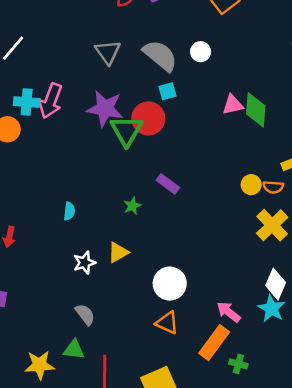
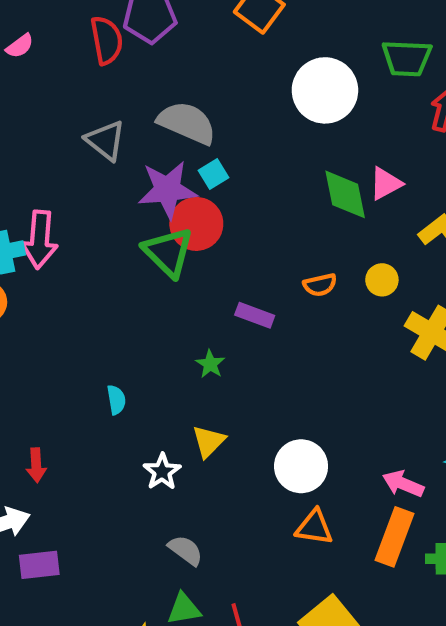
white circle: (201, 52) -> (325, 90), moved, size x2.0
pink triangle: (233, 105) -> (386, 184), moved
purple star: (105, 109) -> (167, 190), moved
green diamond: (256, 110) -> (345, 194), moved
orange semicircle: (273, 187) -> (320, 285), moved

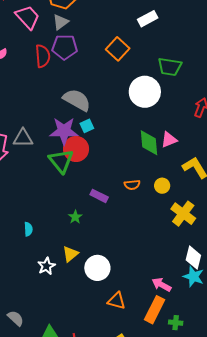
green trapezoid: (407, 58) -> (170, 67), moved
gray triangle: (106, 140) -> (23, 138), moved, turned -45
white circle: (301, 466) -> (97, 268), moved
gray semicircle: (186, 550) -> (16, 318), moved

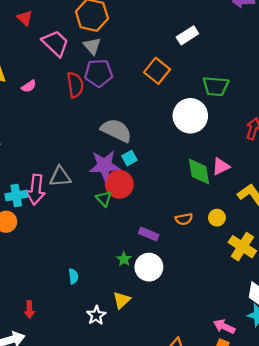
gray triangle: (61, 22) -> (92, 46), turned -30
green triangle: (61, 161) -> (104, 199), size x0.6
white circle: (97, 268) -> (149, 267), moved

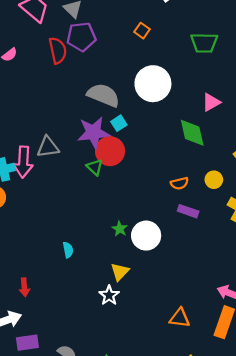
orange square: (157, 71) -> (142, 31), size x0.6
white circle: (190, 116) -> (153, 84), moved
pink triangle: (221, 167) -> (211, 102), moved
purple rectangle: (149, 234) -> (188, 211), moved
white star: (96, 315) -> (109, 295), moved

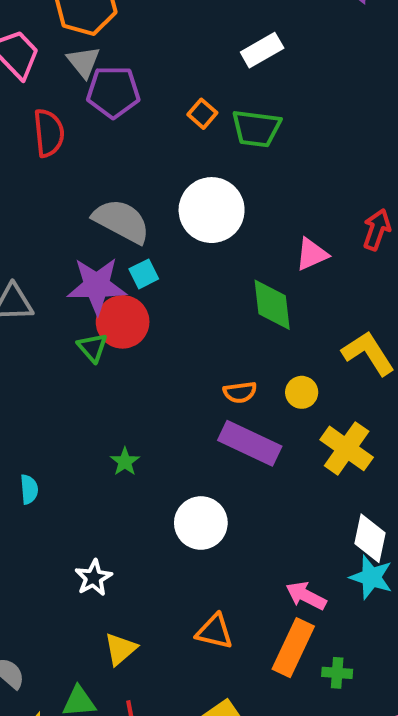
purple pentagon: (81, 37) -> (113, 92), moved
green trapezoid: (204, 43) -> (256, 128), moved
purple rectangle: (188, 211) -> (250, 443), size x1.6
white circle: (146, 236) -> (201, 523), moved
yellow triangle: (120, 272) -> (120, 649), moved

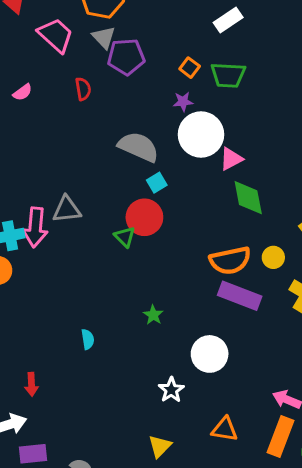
red semicircle: (49, 133) -> (83, 89), size x0.7
pink triangle: (312, 254) -> (231, 159), moved
purple star: (97, 286) -> (183, 102), moved, size x0.5
orange semicircle: (240, 392) -> (230, 260), size x1.8
white star: (94, 578) -> (171, 390), moved

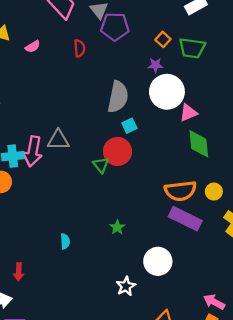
gray semicircle: (138, 147) -> (118, 97), turned 72

